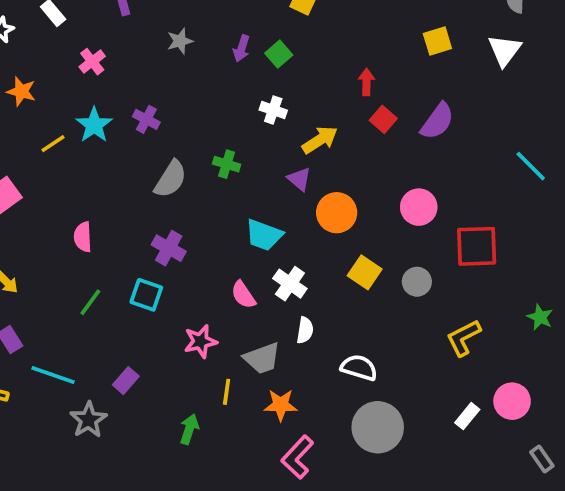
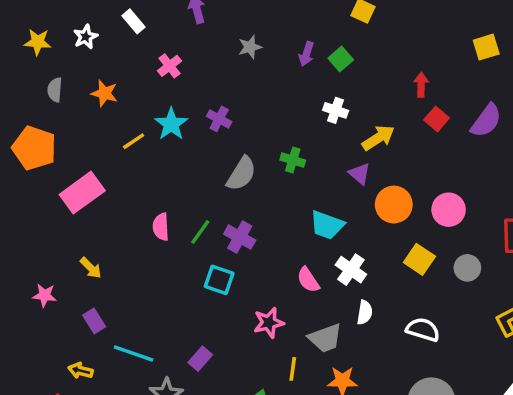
pink circle: (419, 207) -> (449, 210), moved
green line: (90, 302) -> (200, 232), moved
white semicircle: (359, 368) -> (423, 330), moved

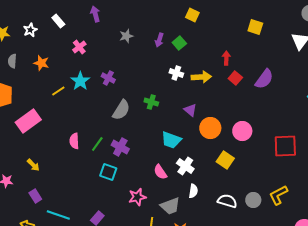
yellow square: (486, 47) -> (255, 27), moved, turned 35
yellow arrow: (378, 138) -> (201, 77), moved, turned 30
gray circle: (467, 268) -> (253, 200), moved

